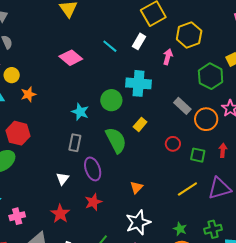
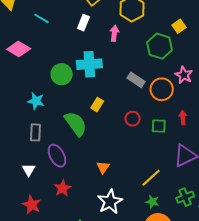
cyan line: (110, 46) -> (41, 18), moved
green circle: (111, 100) -> (62, 74), moved
yellow line: (187, 189) -> (151, 178), moved

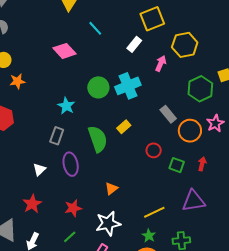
cyan cross: (89, 64) -> (128, 86), turned -35
red star: (63, 188) -> (73, 208), moved

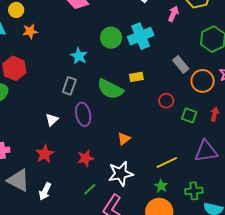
yellow rectangle: (124, 127) -> (136, 77), turned 32
green semicircle: (98, 139) -> (110, 89), turned 136
green line: (70, 237) -> (90, 189), moved

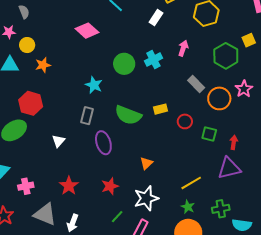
pink arrow: (173, 14) -> (183, 48), moved
cyan cross: (141, 36) -> (153, 60), size x0.7
yellow rectangle: (136, 77) -> (161, 109), moved
red arrow: (215, 114) -> (234, 142), moved
white triangle: (52, 120) -> (58, 141), moved

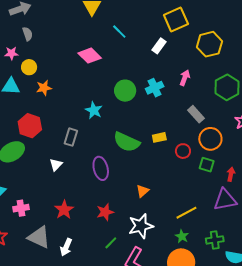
orange circle: (219, 98) -> (210, 139), moved
gray rectangle: (87, 116) -> (71, 137), moved

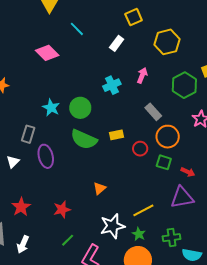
yellow square: (176, 20) -> (134, 17), size x0.7
green circle: (125, 91) -> (80, 108), moved
purple ellipse: (101, 168) -> (46, 156), moved
red arrow: (231, 174) -> (188, 172), turned 104
white star: (141, 226) -> (112, 226), moved

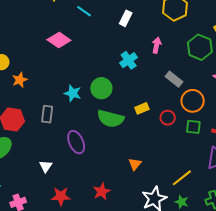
gray rectangle: (28, 134) -> (47, 114), moved
white triangle: (13, 162) -> (46, 166), moved
red star: (21, 207) -> (61, 196), turned -30

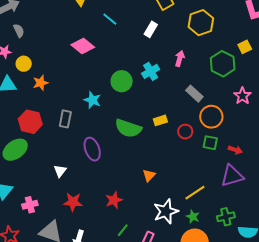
green circle: (101, 88) -> (122, 81), moved

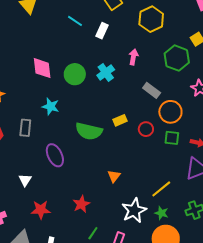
cyan line: (110, 19) -> (75, 21), moved
pink diamond: (83, 46) -> (42, 68), moved, turned 50
green circle: (122, 81) -> (75, 74), moved

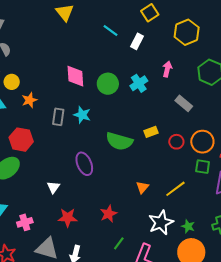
orange circle: (170, 112) -> (202, 142), moved
gray rectangle: (25, 128) -> (58, 117), moved
green square: (172, 138) -> (203, 167), moved
yellow line: (161, 189) -> (175, 189), moved

